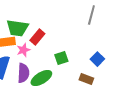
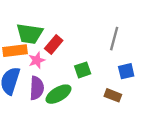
gray line: (91, 15) -> (114, 39), moved
blue square: (97, 59) -> (126, 71), turned 32

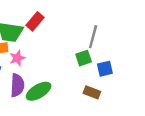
red rectangle: (54, 45) -> (35, 21), moved
green square: (83, 70) -> (84, 58), moved

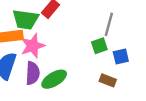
pink star: (17, 58) -> (33, 46), size x1.5

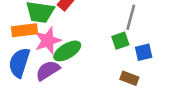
purple semicircle: (33, 73) -> (48, 70), turned -125
green ellipse: (54, 79) -> (67, 51), moved

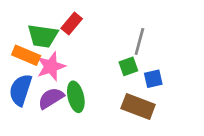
orange rectangle: (24, 30) -> (26, 55), turned 30
green ellipse: (67, 51) -> (76, 97), moved, turned -72
brown rectangle: (129, 78) -> (138, 106), size x1.6

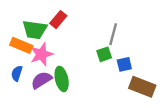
blue semicircle: (21, 90) -> (17, 73), size x0.6
brown rectangle: (138, 106) -> (142, 87), moved

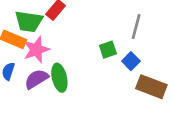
gray line: (113, 34) -> (136, 27), moved
blue square: (124, 64) -> (131, 61), turned -32

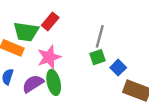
gray line: (136, 27) -> (100, 36), moved
pink star: (36, 50) -> (49, 57), moved

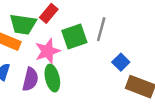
green square: (97, 57) -> (74, 37), moved, size x1.5
purple semicircle: (33, 84) -> (30, 79), turned 135

